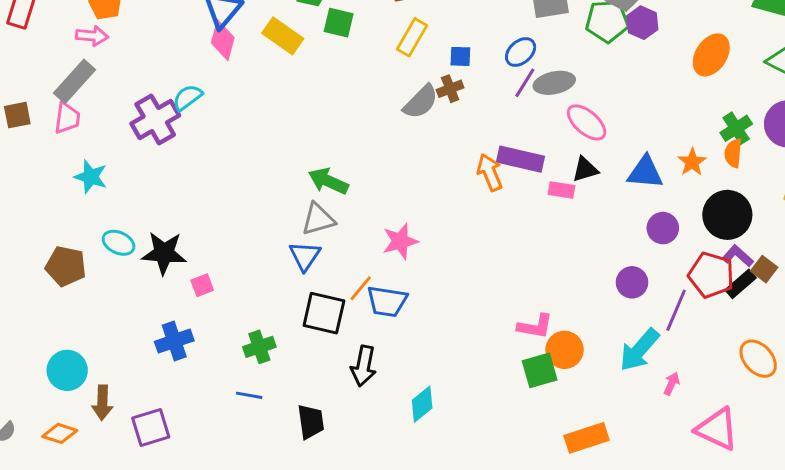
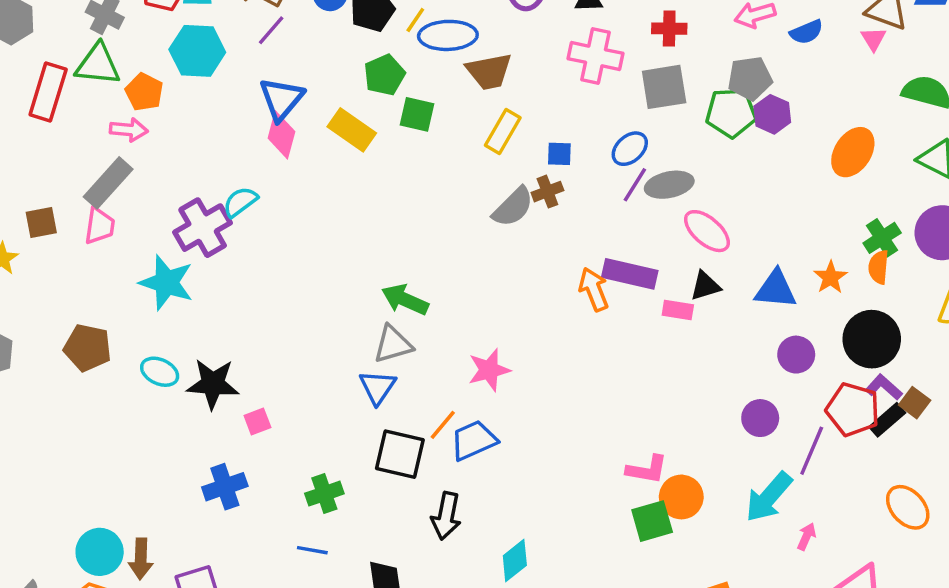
cyan star: (91, 177) -> (166, 283), moved, size x1.4
brown pentagon: (66, 266) -> (88, 348), moved
blue trapezoid: (387, 301) -> (474, 440), turned 147
cyan circle: (67, 370) -> (100, 552), moved

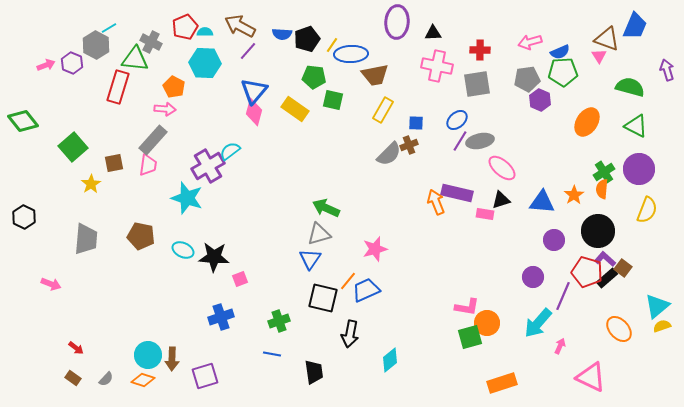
green triangle: (98, 65) -> (135, 59), moved
green pentagon: (384, 75) -> (314, 77), turned 30
green pentagon: (731, 113) -> (563, 72), moved

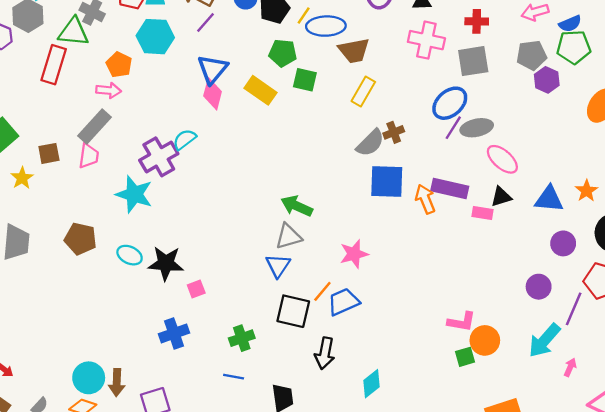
blue ellipse: (457, 120) -> (450, 103), size x1.4
blue square: (416, 123) -> (387, 181), moved, size x2.0
green square: (470, 337) -> (465, 357), size x0.7

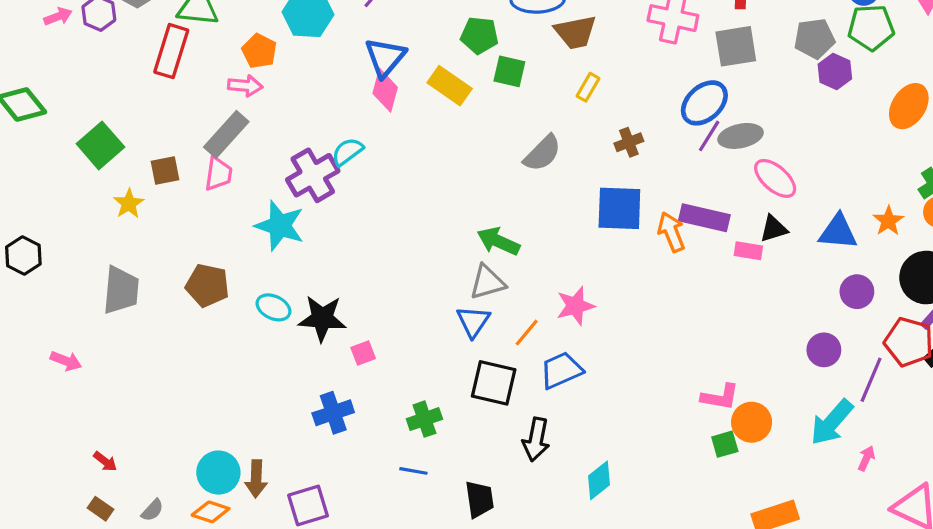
yellow rectangle: (363, 91) -> (588, 87), size x0.7
gray semicircle: (370, 143) -> (542, 153), moved
orange line: (322, 291) -> (527, 333), moved

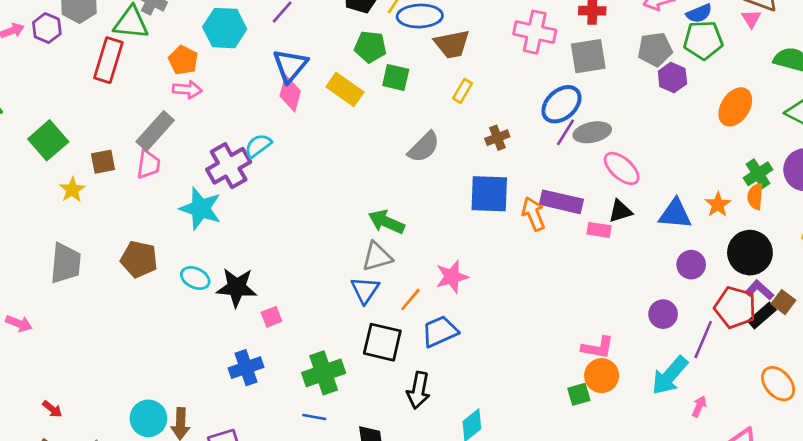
pink arrow: (245, 86) -> (187, 90), moved
pink L-shape: (720, 397) -> (598, 348), moved
green cross: (424, 419) -> (324, 373), size x1.4

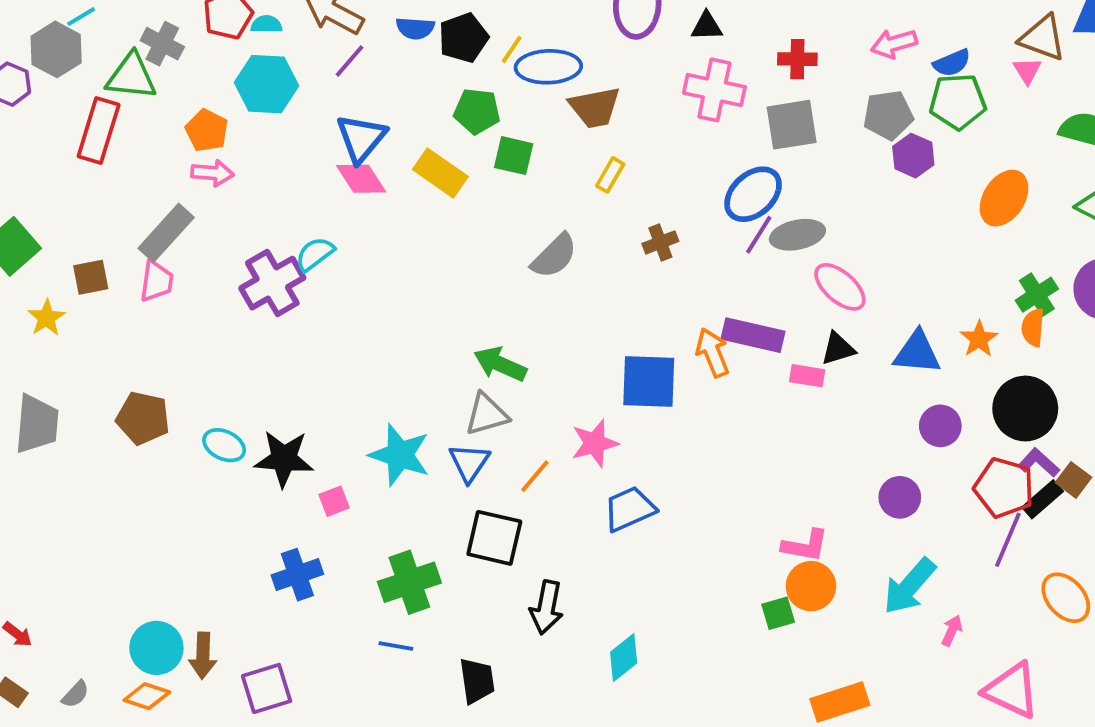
pink diamond: (290, 94) -> (361, 179), turned -48
blue square: (489, 194) -> (649, 381), moved
cyan star: (201, 208) -> (400, 455), moved
blue trapezoid: (440, 331) -> (629, 509), moved
purple line: (703, 339) -> (1008, 540), moved

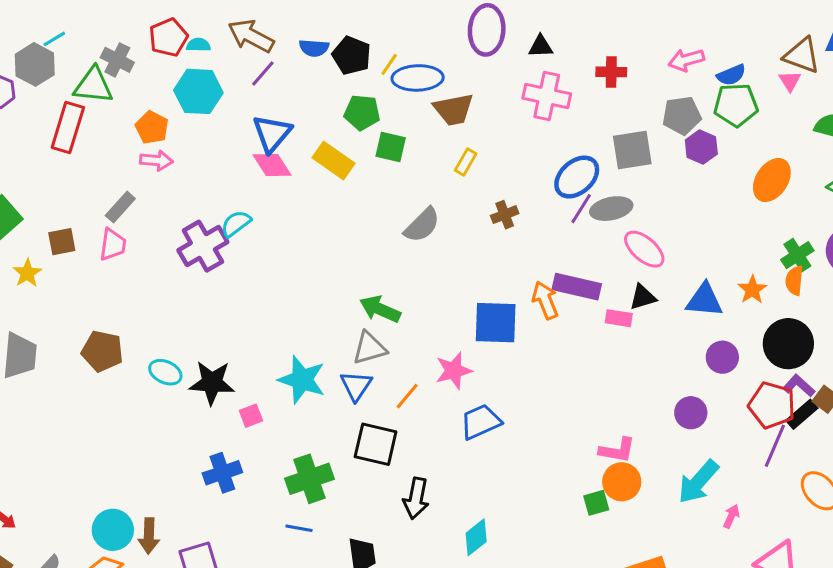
black pentagon: (463, 38) -> (352, 55), turned -30
gray square: (792, 125) -> (632, 150), moved
gray rectangle: (166, 233) -> (120, 207), size x0.7

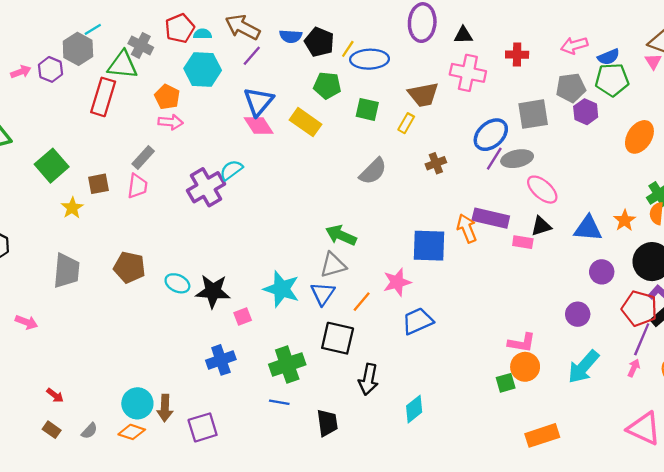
brown trapezoid: (454, 109) -> (423, 95), moved
green square: (391, 147) -> (367, 109), moved
pink arrow: (731, 516) -> (634, 368), moved

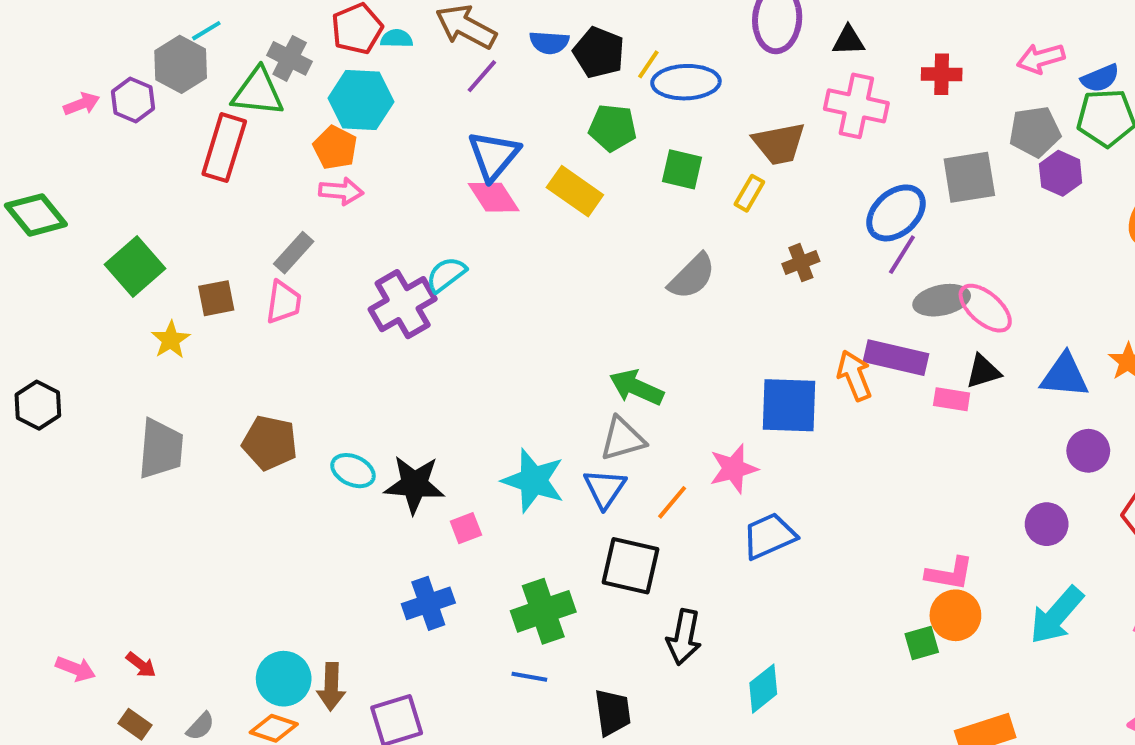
cyan hexagon: (203, 69) -> (361, 100), moved
gray ellipse: (517, 159) -> (942, 300), moved
pink arrow: (26, 322) -> (76, 669), moved

